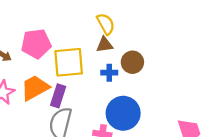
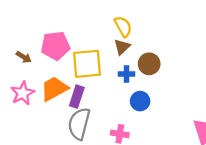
brown triangle: (105, 45) -> (122, 47), turned -36
blue circle: (123, 113) -> (140, 101), moved, size x0.6

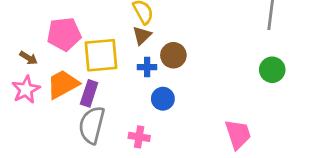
brown arrow: (24, 57) -> (29, 58), moved

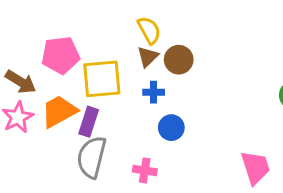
brown circle: (173, 55) -> (179, 60), moved
brown arrow: (29, 58) -> (21, 82), size x1.5

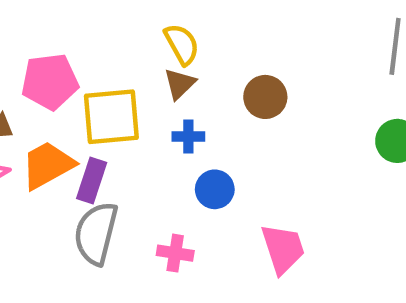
brown circle: (179, 60) -> (265, 97), moved
pink trapezoid: (255, 167) -> (283, 249), moved

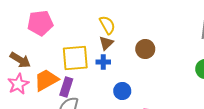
pink pentagon: (50, 82) -> (40, 23), moved
blue cross: (188, 137) -> (103, 62), moved

